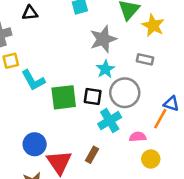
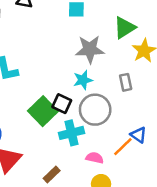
gray rectangle: (145, 59) -> (126, 82), turned 49
green square: (64, 97) -> (43, 111), moved, turned 36
brown rectangle: (92, 155) -> (52, 174), moved

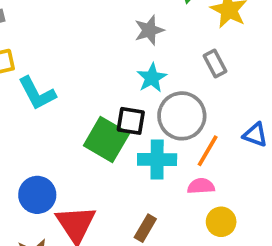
gray star: (90, 49) -> (149, 30), size x0.7
cyan cross: (72, 133) -> (157, 160), turned 30
orange line: (123, 147) -> (208, 151), moved

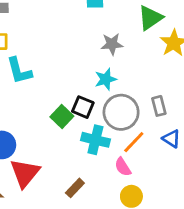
gray rectangle: (215, 63) -> (159, 106), moved
green square: (106, 140) -> (62, 116), size x0.7
pink semicircle: (201, 186) -> (123, 167), turned -132

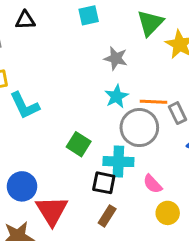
gray star: (112, 44) -> (116, 58), turned 30
black square: (83, 107) -> (104, 183), moved
orange line: (134, 142) -> (154, 102), moved, turned 60

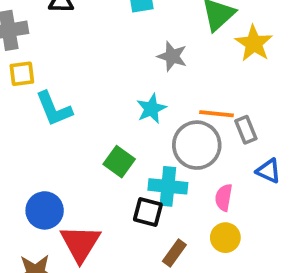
cyan star: (116, 96) -> (151, 109), moved
pink semicircle: (153, 184) -> (224, 198), moved, turned 50
yellow circle: (168, 213) -> (225, 238), moved
brown rectangle: (107, 216) -> (174, 253), moved

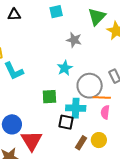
orange line: (217, 114) -> (102, 98), moved
green square: (119, 162) -> (49, 97), turned -35
yellow circle: (225, 238) -> (99, 140), moved

